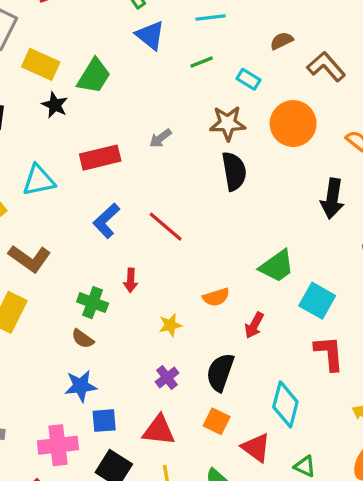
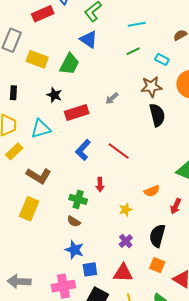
blue triangle: (150, 35) -> (89, 39), moved
black star: (55, 105) -> (54, 95), moved
blue star: (81, 386) -> (74, 250), turned 30

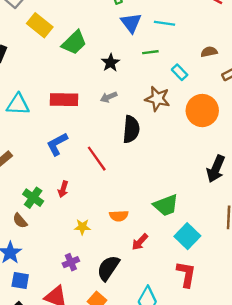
blue triangle: (89, 39) -> (131, 23), moved
black star: (54, 95) -> (110, 63), moved
black semicircle: (157, 115) -> (131, 129), moved

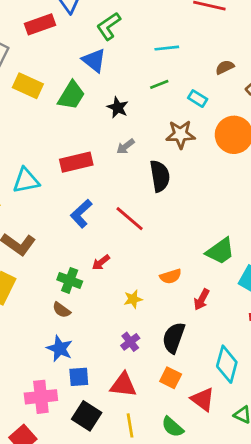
blue triangle: (131, 23) -> (94, 60), moved
red arrow: (63, 189) -> (101, 262), turned 49

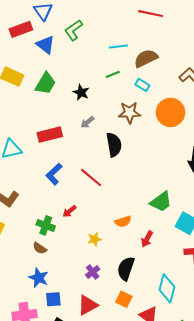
blue triangle: (94, 60) -> (46, 45), moved
brown semicircle: (225, 67) -> (146, 58), moved, size x1.6
red triangle: (123, 385) -> (88, 305), turned -35

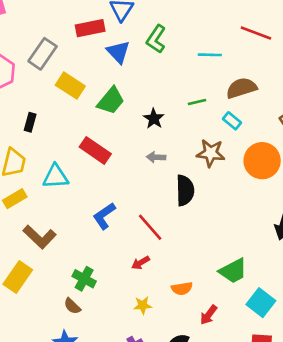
green L-shape: (74, 30) -> (156, 39), turned -30
cyan line: (118, 46) -> (210, 55), moved
gray arrow: (87, 122) -> (156, 157), turned 32
red rectangle: (50, 135) -> (95, 150), moved, turned 40
red arrow: (69, 211) -> (141, 263), moved

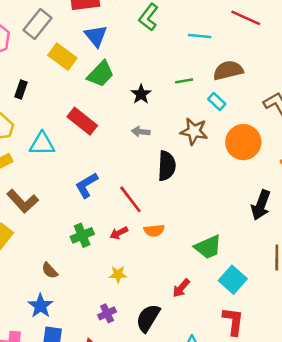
blue triangle: (118, 52) -> (96, 36), moved
green cross: (84, 279) -> (82, 235), moved, turned 35
orange semicircle: (182, 288) -> (154, 231), moved

